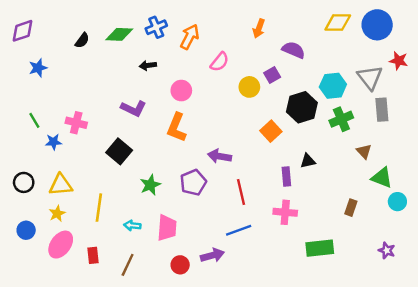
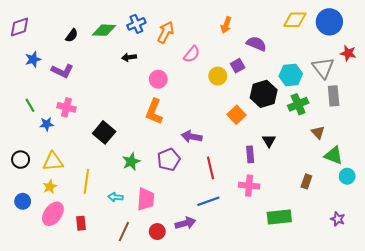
purple L-shape: (134, 108) -> (62, 71), moved
black triangle: (308, 161) -> (269, 141), turned -48
brown line: (128, 265) -> (124, 232), moved

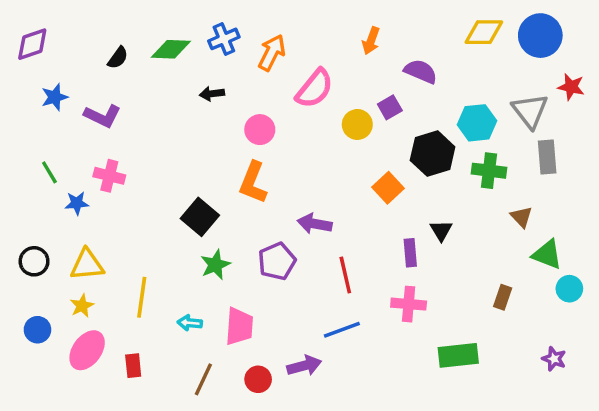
pink semicircle: (192, 54) -> (315, 89), size x1.4
green cross: (298, 104) -> (489, 171), turned 30
black square: (104, 132) -> (200, 217), moved

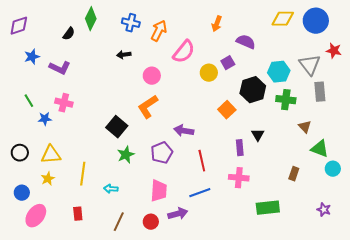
blue cross: (224, 39) -> (131, 23), turned 36
green diamond: (171, 49) -> (91, 19), moved, turned -65
orange L-shape: (253, 183) -> (148, 107), turned 35
pink trapezoid: (239, 326) -> (159, 191), moved
pink ellipse: (87, 350) -> (36, 216), moved

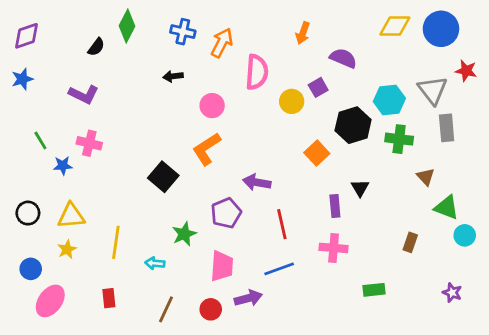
pink semicircle: (184, 52) -> (257, 72), turned -35
blue star: (32, 57) -> (22, 79), moved
green star: (126, 155) -> (184, 234), moved
green rectangle: (268, 208) -> (374, 290), size x0.7

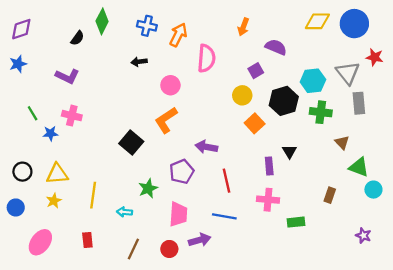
yellow circle: (292, 101) -> (242, 95), moved
blue circle: (31, 269) -> (16, 207), moved
blue line: (279, 269) -> (224, 216), turned 30
green rectangle: (374, 290) -> (296, 222), moved

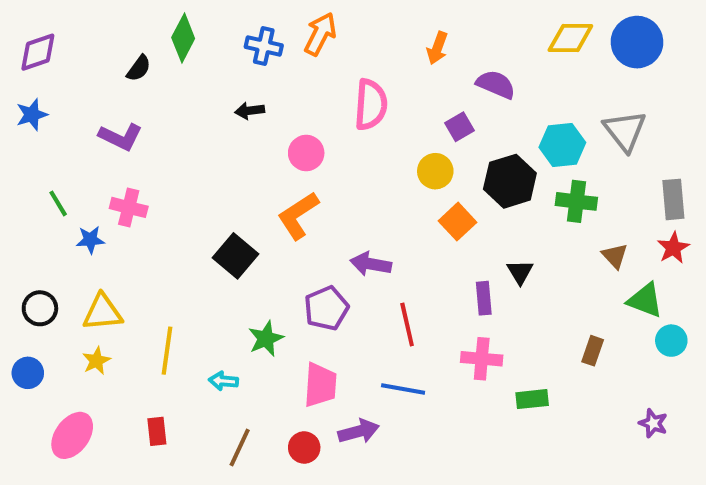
orange arrow: (178, 35) -> (320, 34), moved
red star: (375, 57) -> (673, 248), moved, turned 30
gray rectangle: (359, 103) -> (673, 199), moved

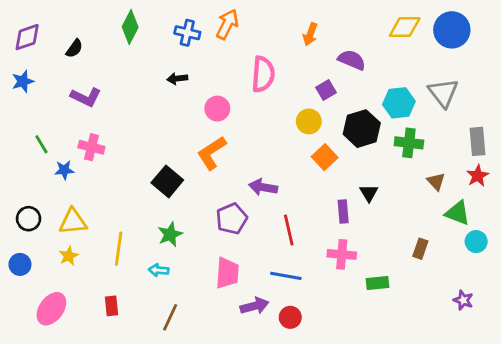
black semicircle: (139, 68) -> (74, 48), moved
green star: (266, 339) -> (170, 234), moved
red circle: (304, 448) -> (290, 317), moved

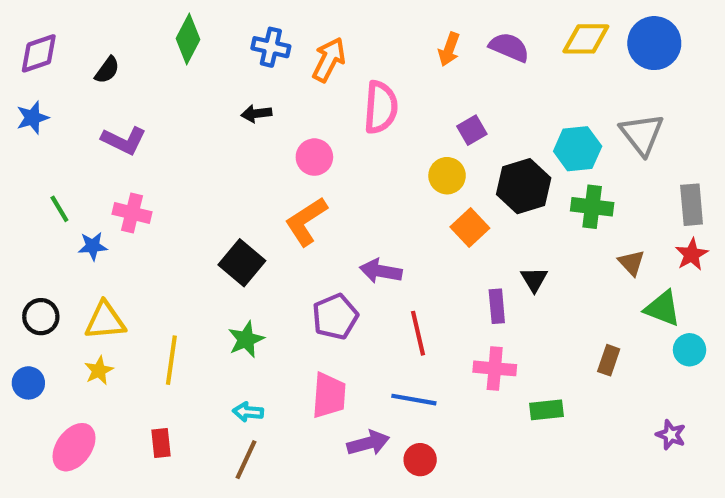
orange arrow: (227, 24) -> (329, 60), moved
purple semicircle: (352, 60) -> (509, 47), moved
cyan arrow: (159, 270) -> (248, 412), moved

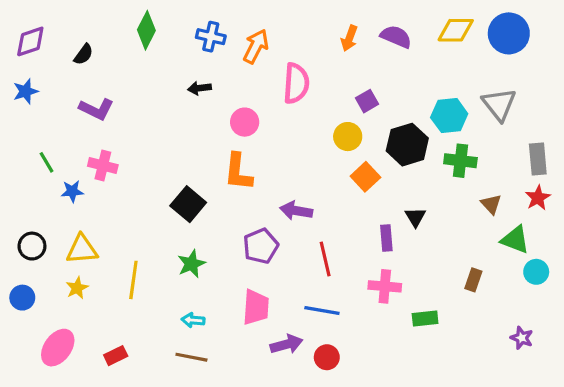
orange L-shape: (306, 221) -> (238, 172), turned -51
red rectangle: (161, 443) -> (116, 356), moved, turned 70
brown line: (246, 460) -> (191, 357), turned 76

